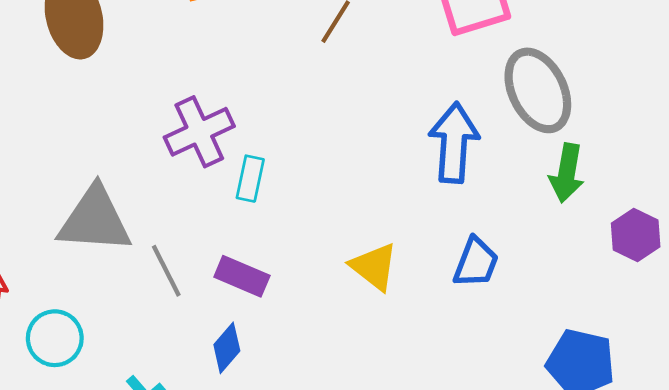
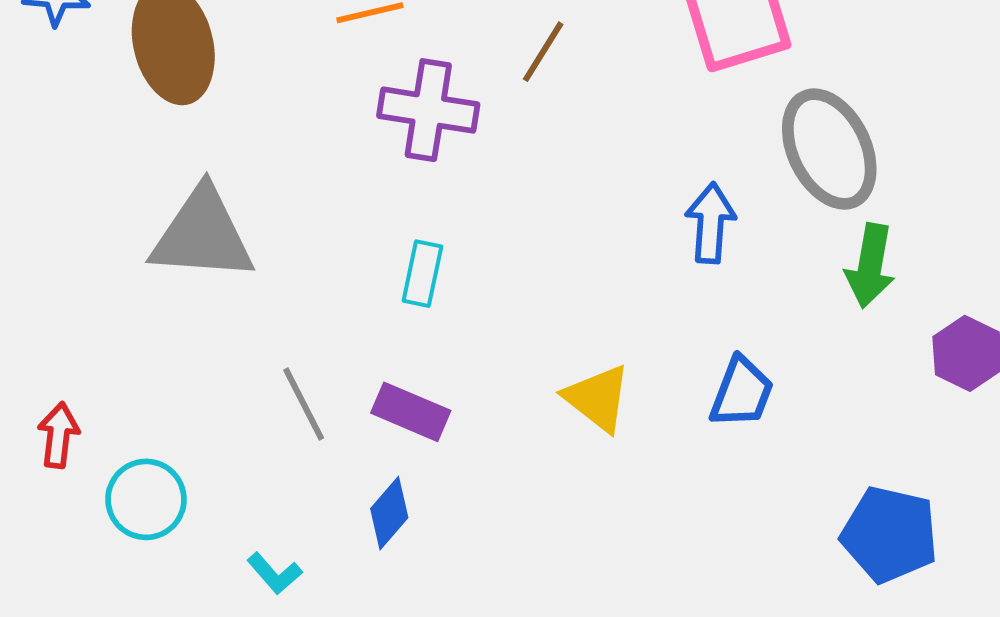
purple cross: (199, 132) -> (428, 110), moved, turned 34
blue arrow: (454, 143) -> (711, 223), size x0.7
gray triangle: (95, 220) -> (202, 235), moved

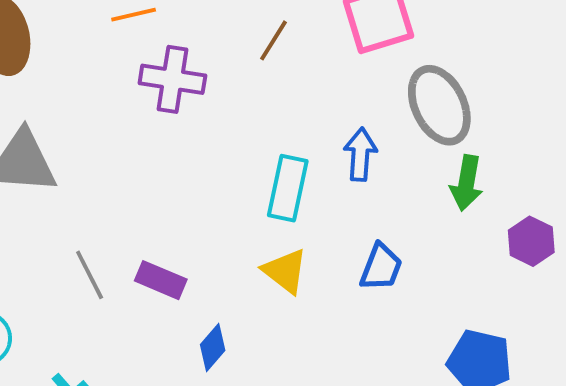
brown line: (543, 52) -> (273, 40), moved
cyan rectangle: (422, 274) -> (288, 188), moved, size x1.5
blue diamond: (389, 513) -> (213, 347), moved

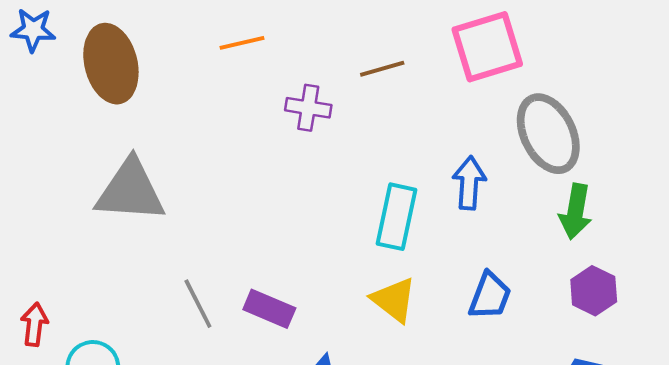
brown line: (273, 40) -> (382, 69), turned 42
purple cross: (172, 79) -> (308, 108), moved, size x0.7
purple hexagon: (531, 241) -> (594, 291), moved

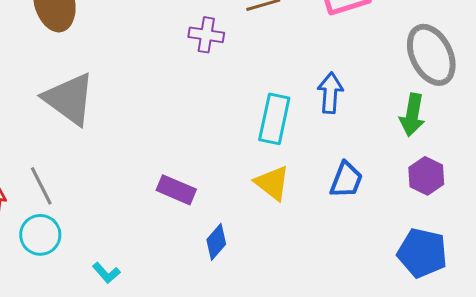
gray ellipse: (548, 134) -> (431, 55), moved
gray triangle: (130, 191) -> (69, 99), turned 32
gray line: (198, 304) -> (41, 186), moved

